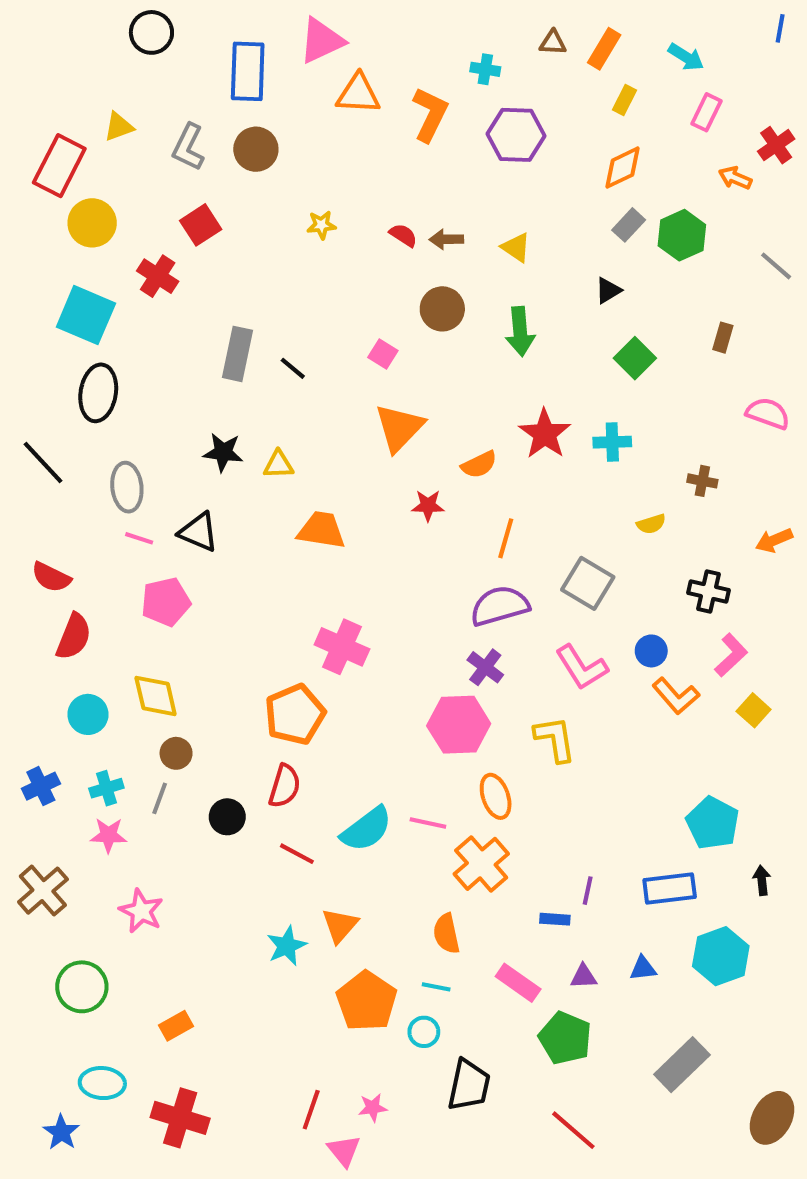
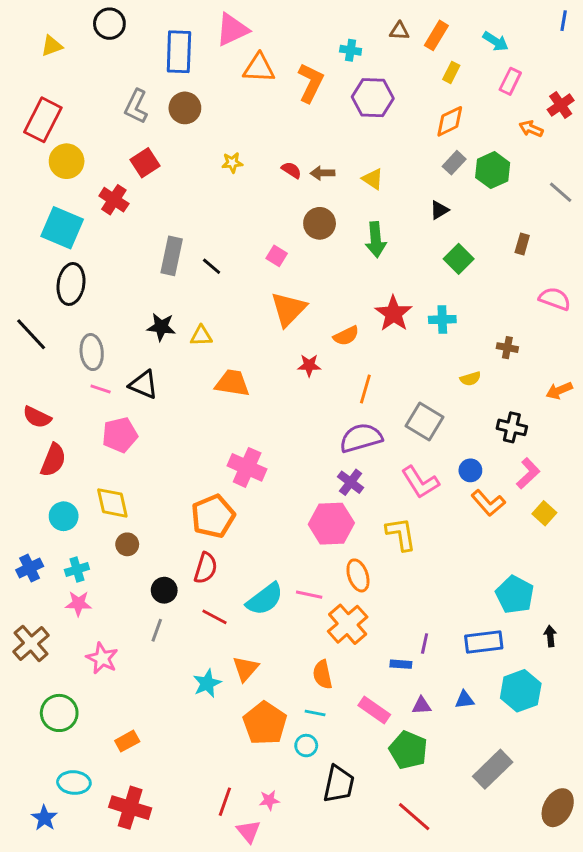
yellow triangle: (119, 127) -> (52, 46), moved
gray line: (160, 798) -> (157, 630), moved

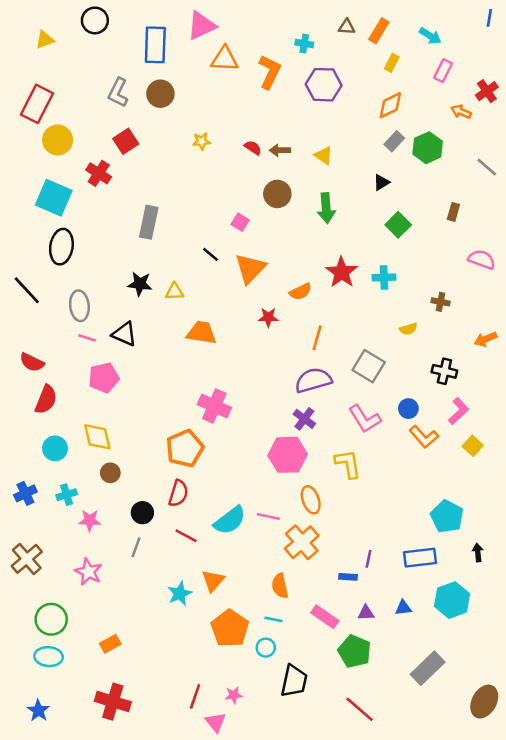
black line: (212, 266) -> (211, 254), moved
pink star: (78, 604) -> (90, 520), moved
cyan ellipse: (74, 783) -> (49, 657), moved

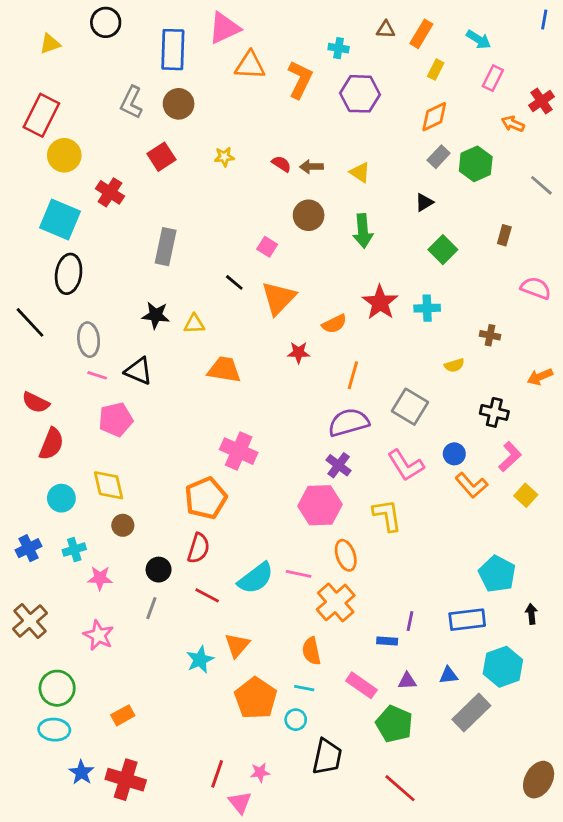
red square: (126, 141) -> (161, 157), moved
gray rectangle: (428, 668) -> (471, 712), moved
blue star: (38, 711) -> (81, 772), moved

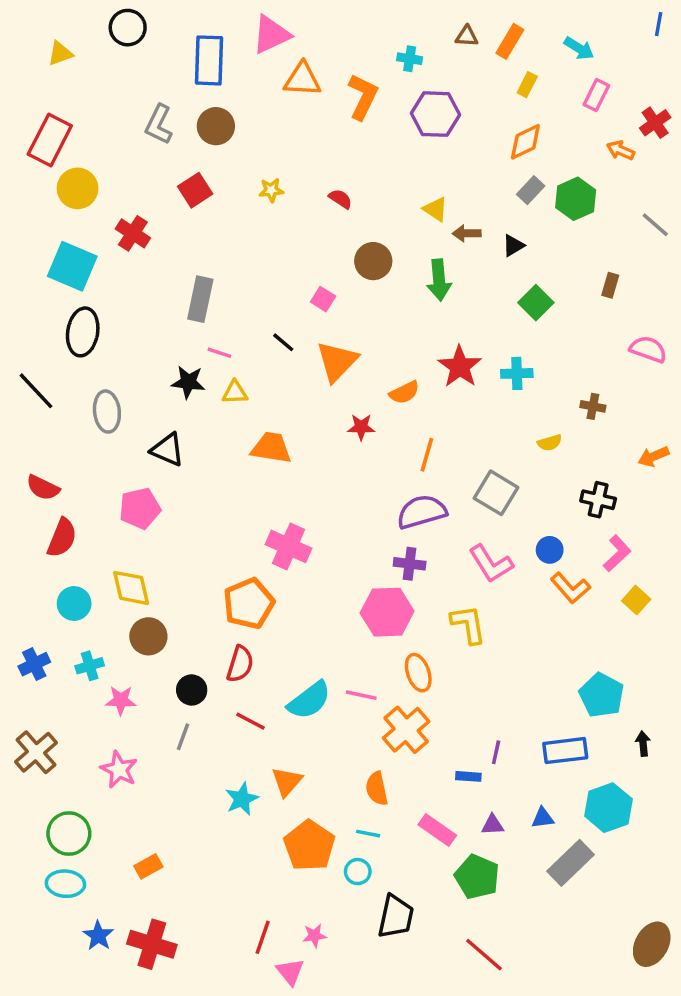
brown arrow: (311, 167) -> (467, 233), moved
pink line: (97, 375) -> (219, 353), moved
purple cross: (339, 465) -> (410, 564), turned -30
brown circle: (123, 525) -> (148, 636), size x1.4

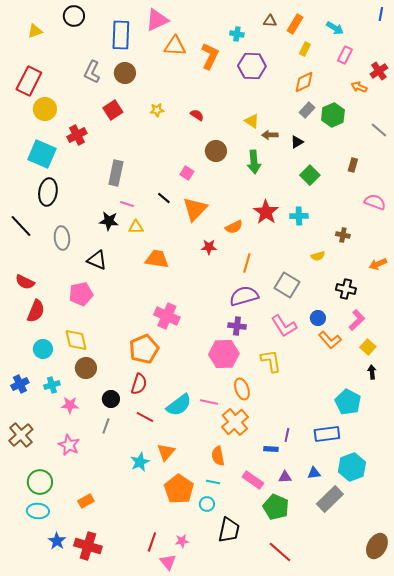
red cross: (133, 233) -> (77, 135), turned 30
black arrow: (643, 744) -> (372, 372), moved

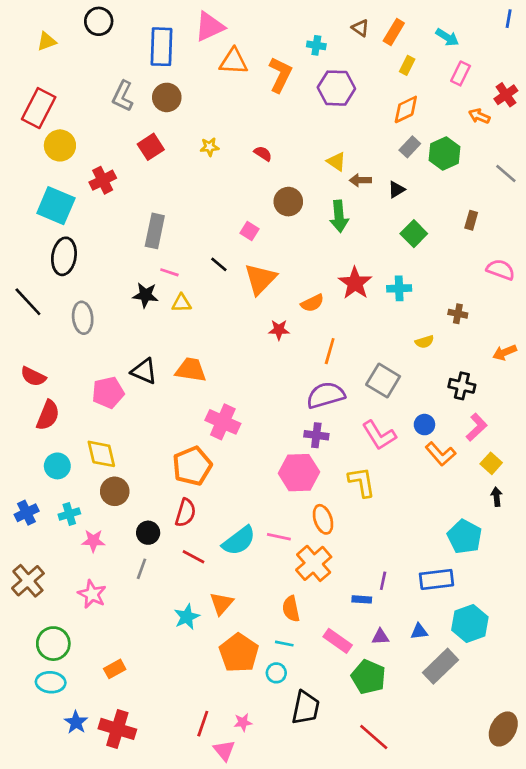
brown triangle: (270, 21) -> (360, 28), turned 32
orange trapezoid: (157, 259) -> (191, 370), moved
black triangle: (97, 260) -> (144, 371), moved

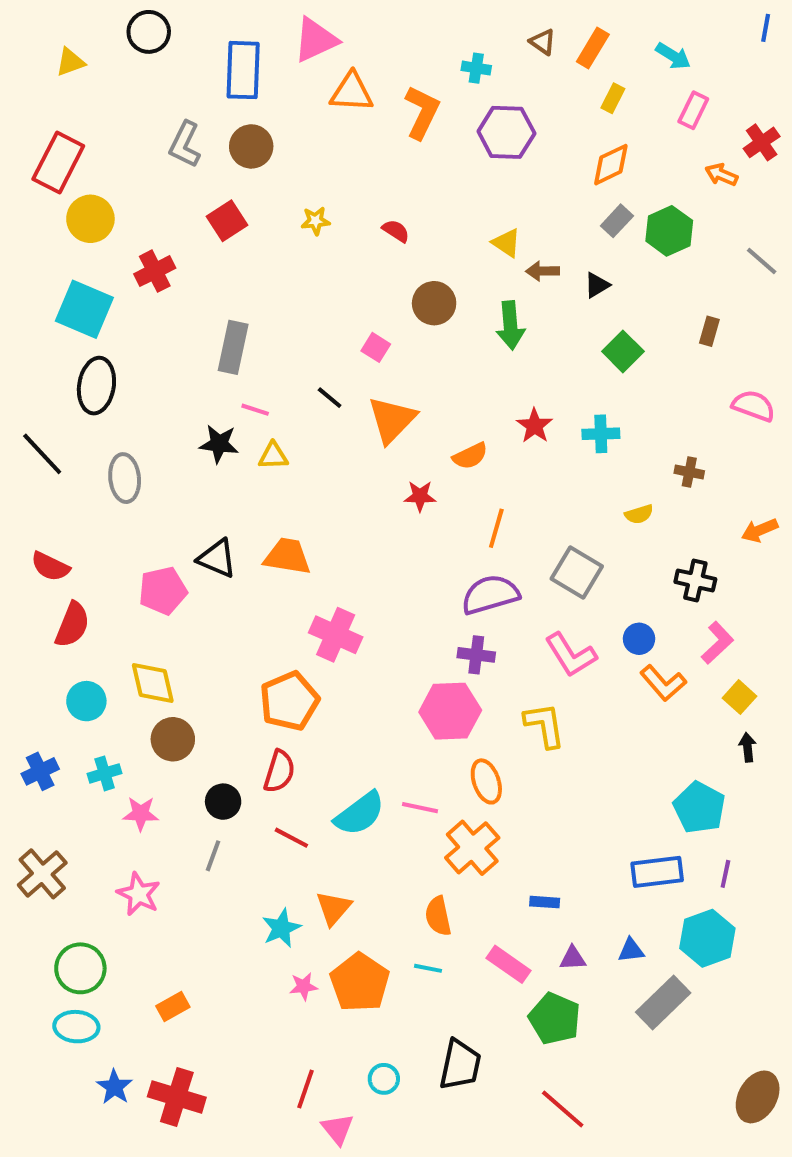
red star: (355, 283) -> (535, 426), size x0.7
purple line: (383, 581) -> (725, 874), moved
cyan circle: (276, 673) -> (384, 1079), moved
pink star: (243, 722) -> (303, 986), moved

